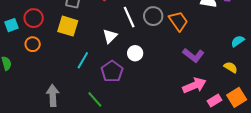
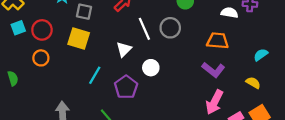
orange trapezoid: (178, 21) -> (218, 41), moved, turned -50
cyan square: (11, 25) -> (18, 28), moved
pink arrow: (194, 85) -> (214, 102), turned 140

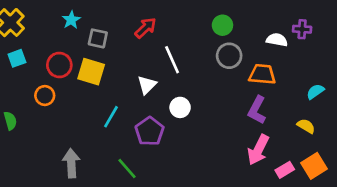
gray circle: (170, 28) -> (229, 56), moved
red circle: (42, 30) -> (59, 65), moved
purple L-shape: (213, 70) -> (257, 110), turned 80

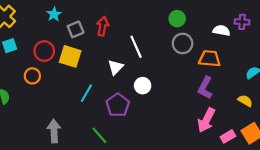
red arrow: (146, 28) -> (103, 26), moved, turned -36
gray square: (98, 38) -> (76, 29), turned -35

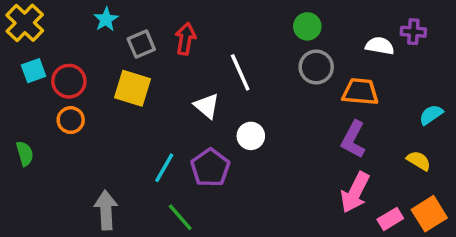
red circle: (44, 51) -> (69, 81), moved
white triangle: (116, 67) -> (207, 106), turned -35
cyan line: (86, 93) -> (164, 168), moved

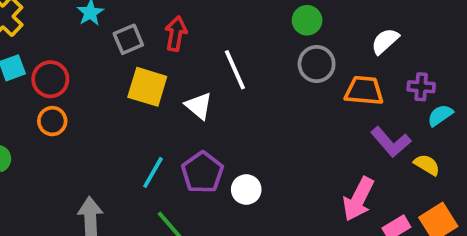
purple cross: (413, 32) -> (421, 87), moved
white semicircle: (380, 46) -> (385, 41), turned -52
yellow square: (132, 88) -> (147, 87), moved
white circle: (251, 136) -> (246, 190), moved
purple L-shape: (353, 139) -> (391, 142), moved, turned -69

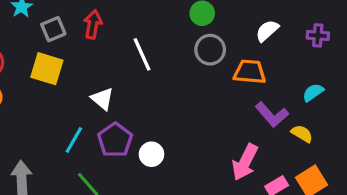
yellow square: (147, 87) -> (47, 69), moved
purple cross: (421, 87) -> (318, 35), moved
white triangle: (199, 106) -> (102, 99), moved

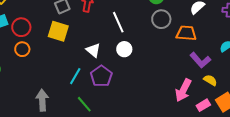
yellow semicircle: (302, 134) -> (210, 80), moved
white circle: (151, 154) -> (124, 49), moved

